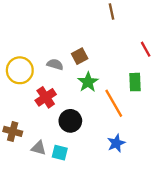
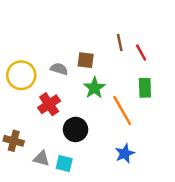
brown line: (111, 12) -> (120, 42), moved
red line: (146, 49) -> (141, 53), moved
brown square: (80, 56) -> (86, 60), turned 35

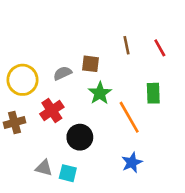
red line: (141, 53) -> (160, 48), moved
gray semicircle: (59, 69) -> (62, 73), turned -42
brown cross: (14, 141) -> (14, 123), moved, turned -30

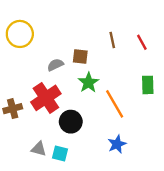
yellow circle: (22, 80) -> (20, 34), moved
green rectangle: (153, 93) -> (148, 85), moved
red cross: (52, 111) -> (46, 98), size x1.4

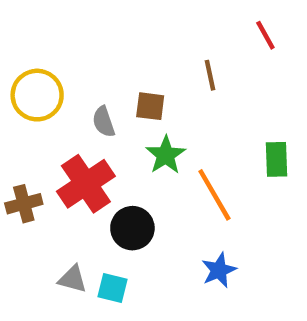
yellow circle: (20, 34) -> (37, 95), moved
red line: (142, 42) -> (265, 35), moved
gray semicircle: (55, 65) -> (104, 122), turned -84

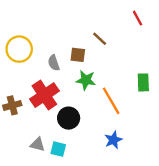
brown line: (210, 75) -> (100, 39), moved, turned -35
green star: (166, 155) -> (86, 80), turned -30

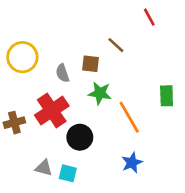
red line: (138, 18) -> (149, 17), moved

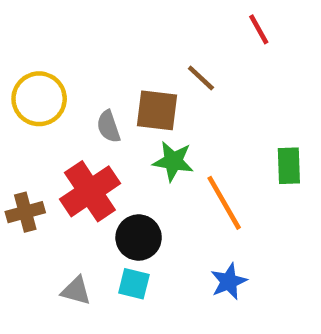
brown square: (90, 64) -> (157, 110), size x1.4
cyan square: (68, 173) -> (134, 284), moved

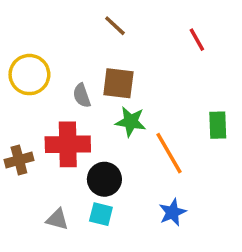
red line: (259, 29) -> (197, 40), moved
brown line: (201, 78) -> (115, 26), moved
red cross: (90, 191) -> (68, 144), turned 33

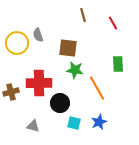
brown line: (115, 26) -> (83, 15), moved, turned 32
gray semicircle: (82, 95) -> (38, 35), moved
green rectangle: (218, 125) -> (118, 64), moved
cyan square: (101, 214) -> (74, 123), moved

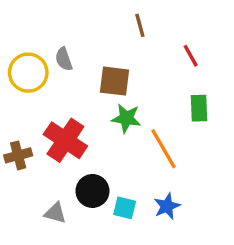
red line: (113, 23) -> (191, 56), moved
red cross: (39, 83) -> (65, 140), turned 35
black circle: (60, 103) -> (92, 191), moved

